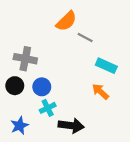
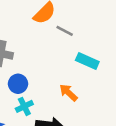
orange arrow: (100, 92) -> (68, 93), moved

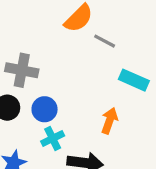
orange arrow: (68, 93) -> (109, 121), turned 66

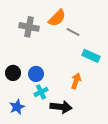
gray cross: (22, 70) -> (29, 27), moved

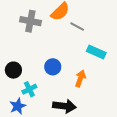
blue circle: (36, 74) -> (53, 67), moved
cyan cross: (41, 92) -> (29, 89), moved

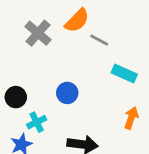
gray cross: (30, 21) -> (38, 33), turned 30
orange arrow: (80, 79) -> (131, 118), moved

